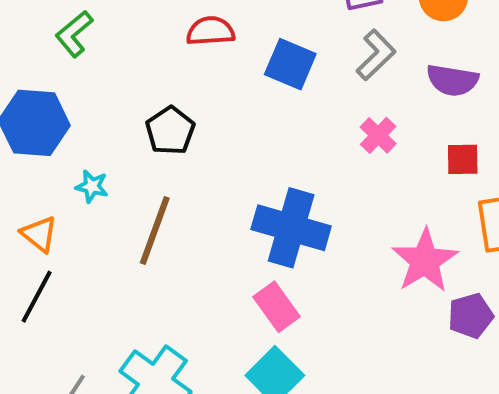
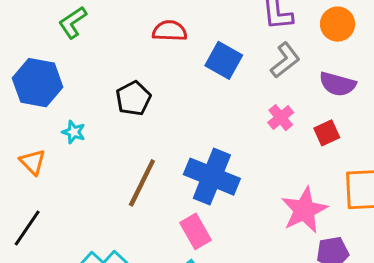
red square: (463, 159) -> (327, 133), moved, turned -30
brown line: (155, 230) -> (142, 183), moved
black line: (37, 297) -> (27, 228), moved

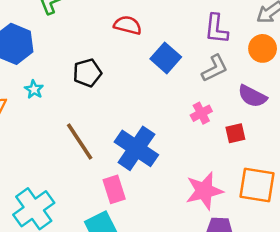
brown line: (142, 183) -> (80, 142), turned -72

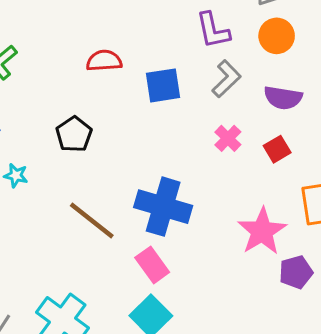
blue square: (166, 58) -> (163, 85), turned -32

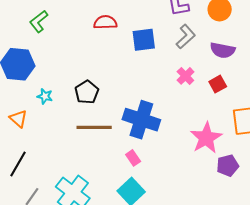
black pentagon: (74, 134) -> (87, 92), moved
brown line: (92, 221) -> (94, 127), turned -40
pink rectangle: (152, 265) -> (133, 158), size x0.7

